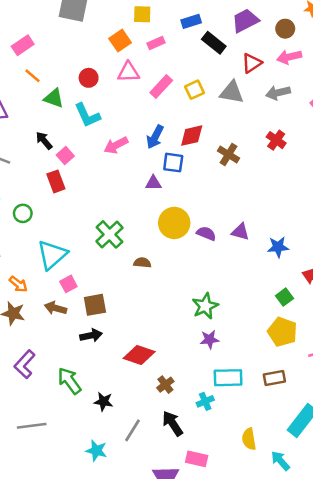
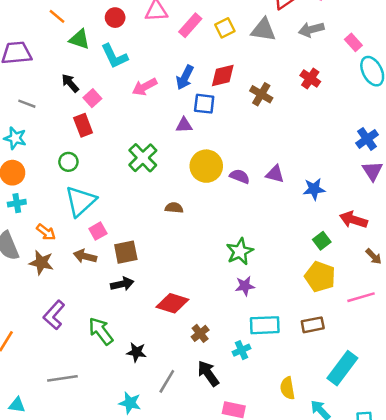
green circle: (23, 213) -> (68, 162), moved
green cross: (110, 234) -> (143, 158), moved

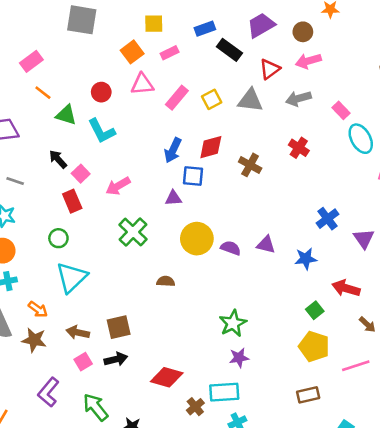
pink arrow: (145, 87) -> (118, 186), moved
blue cross: (367, 139) -> (327, 219), moved
pink square: (98, 231) -> (83, 362), moved
cyan rectangle: (265, 325) -> (224, 392), moved

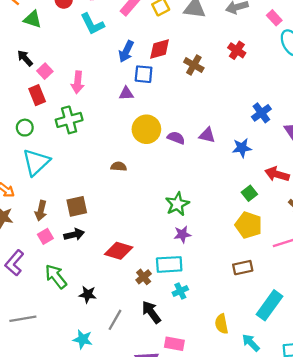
cyan L-shape: (102, 131) -> (92, 24), moved
pink arrow: (118, 186) -> (78, 82), turned -55
green cross: (133, 232) -> (69, 120), moved, turned 30
brown arrow: (78, 332) -> (41, 211), turned -90

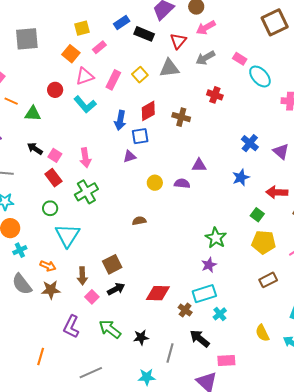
yellow circle: (146, 129) -> (155, 183), size x0.6
purple triangle: (207, 135) -> (199, 165), moved
green star: (177, 204) -> (216, 238), moved

